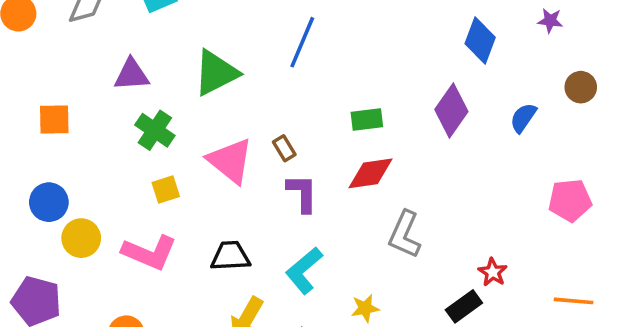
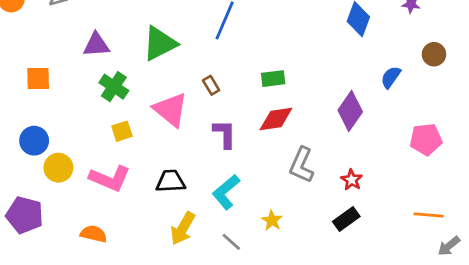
purple diamond: (451, 111) -> (350, 111), moved
brown rectangle: (284, 148) -> (211, 85), moved
red star: (493, 272) -> (352, 180), moved
yellow star: (365, 308) -> (272, 220), turned -30

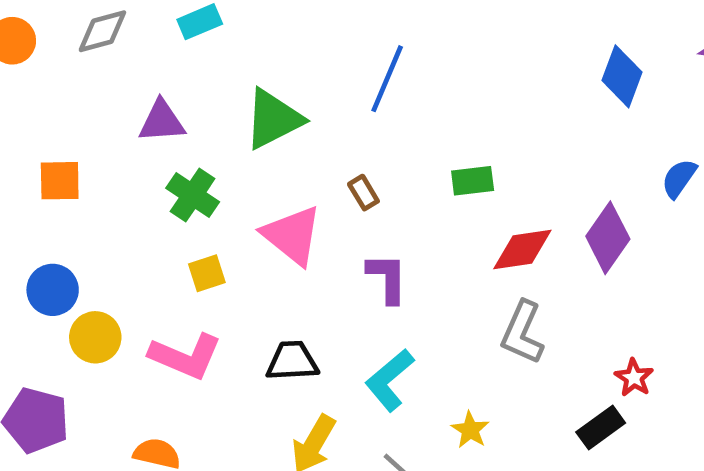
red diamond: (276, 119) -> (522, 250), moved
red star: (352, 180) -> (634, 378), moved

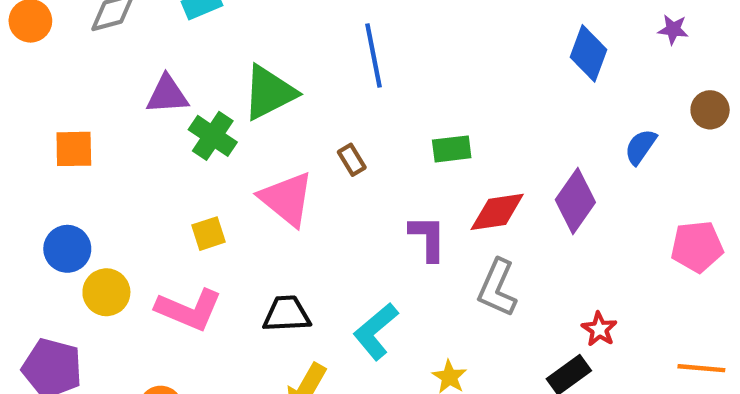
blue line: (387, 79) -> (373, 56), turned -34
green cross: (193, 195) -> (213, 136), moved
purple L-shape: (387, 278) -> (428, 238), moved

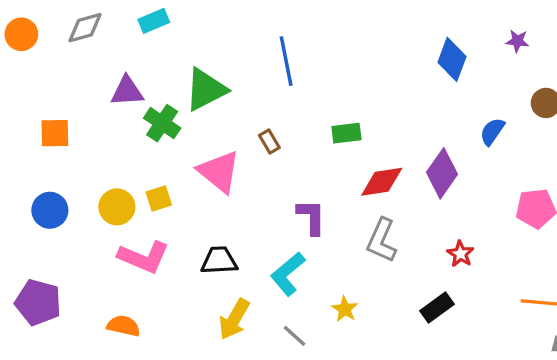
purple L-shape: (428, 238) -> (311, 217), moved
yellow circle: (106, 292) -> (117, 207), moved
red star: (599, 329) -> (460, 254), moved

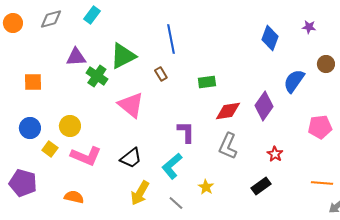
cyan rectangle: (154, 21) -> (92, 15), turned -30
blue semicircle: (492, 131) -> (294, 81), size x1.4
brown rectangle: (269, 142) -> (161, 74), moved
yellow square: (159, 199) -> (50, 149), moved, turned -35
black trapezoid: (219, 261) -> (131, 158), turned 145

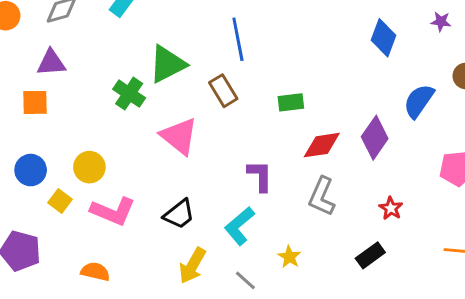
purple triangle: (76, 57) -> (51, 63), moved
brown rectangle: (161, 74) -> (223, 91), size x1.5

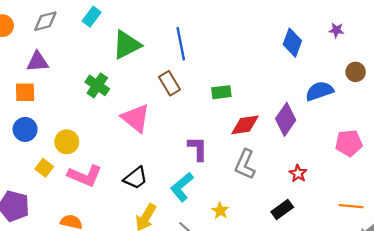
green triangle: (167, 64) -> (127, 45), moved
blue semicircle: (419, 101) -> (319, 91), turned 36
blue circle: (31, 170) -> (25, 129), moved

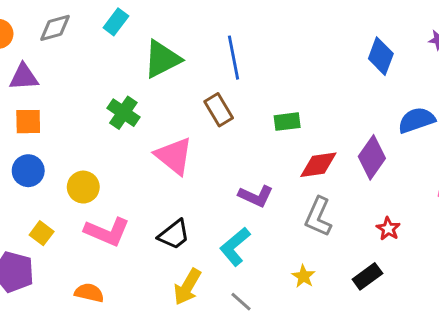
purple triangle: (37, 62) -> (24, 77), moved
purple L-shape: (198, 149) -> (256, 196), turned 115
yellow square: (44, 168) -> (42, 233), moved
yellow star: (220, 211) -> (303, 276), moved

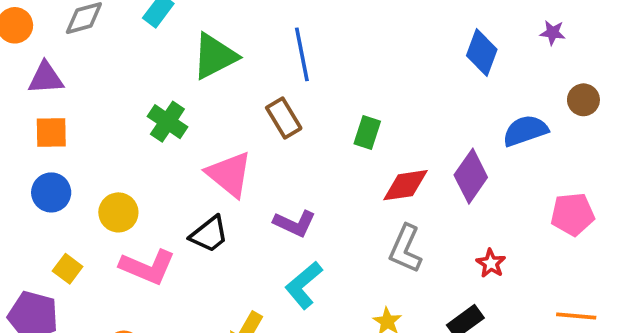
green rectangle: (287, 122) -> (367, 133), turned -65
purple L-shape: (256, 196) -> (295, 223), moved
black trapezoid: (174, 235) -> (209, 234), moved

